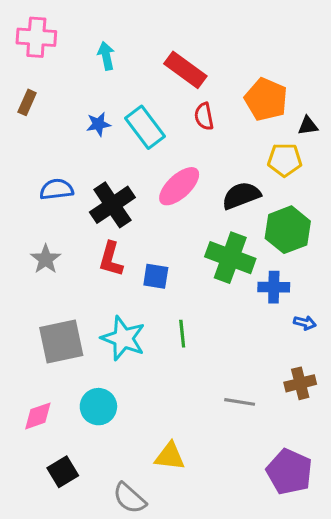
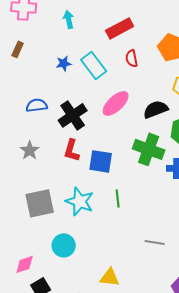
red rectangle: (185, 70) -> (120, 28), turned -64
blue square: (156, 276) -> (101, 161), size x1.4
pink diamond: (38, 416) -> (25, 264), moved

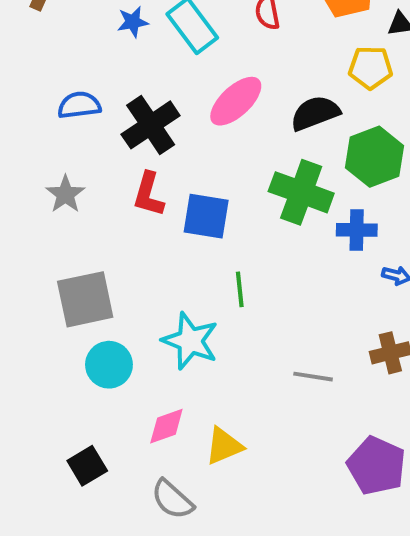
cyan star: (80, 201) -> (190, 341), moved
cyan circle: (64, 245) -> (109, 365), moved
pink diamond: (25, 264) -> (166, 426), moved
yellow triangle: (110, 277) -> (224, 446), turned -30

